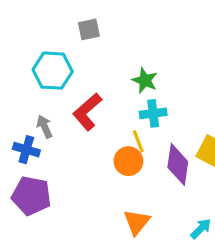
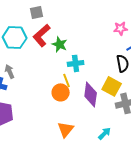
green star: (145, 80) -> (60, 44), moved
red L-shape: (87, 112) -> (42, 35), moved

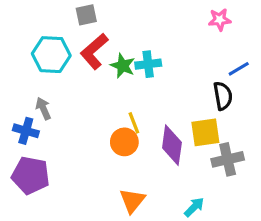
pink star: (121, 28) -> (220, 20), moved
cyan cross: (76, 63) -> (148, 64), moved
yellow square: (112, 86) -> (205, 132), turned -36

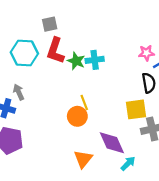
pink star: (220, 20) -> (146, 53), moved
red L-shape: (94, 51) -> (55, 51), turned -30
purple diamond: (172, 145) -> (112, 143), moved, turned -32

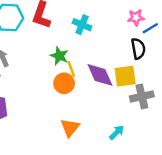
cyan cross: (95, 60) -> (82, 25), turned 30
green star: (76, 61) -> (59, 56), moved
purple diamond: (112, 143) -> (100, 75), moved

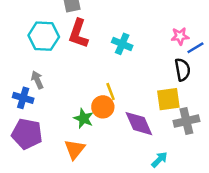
green star: (59, 56) -> (84, 118), moved
purple diamond: (100, 75) -> (139, 124), moved
orange triangle: (70, 128) -> (75, 149), moved

